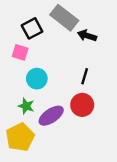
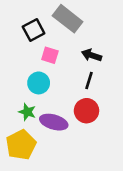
black arrow: (87, 36) -> (92, 55), moved
pink square: (20, 52) -> (50, 55), moved
purple ellipse: (51, 116) -> (54, 122), turned 50

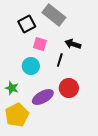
black line: (89, 80) -> (60, 60), moved
green star: (27, 112) -> (12, 88), moved
purple ellipse: (54, 122) -> (43, 97), turned -45

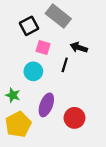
red circle: (69, 88) -> (74, 118), moved
purple ellipse: (43, 97) -> (46, 105), turned -40

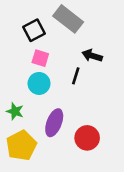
pink square: (43, 48) -> (40, 58), moved

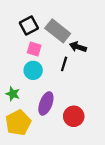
gray rectangle: (68, 19) -> (58, 31), moved

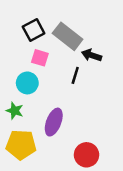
cyan circle: (33, 70) -> (27, 83), moved
red circle: (74, 116) -> (87, 155), moved
yellow pentagon: (18, 123) -> (21, 145), turned 30

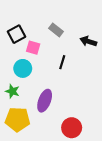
black square: (34, 30) -> (17, 34), moved
gray rectangle: (68, 36) -> (56, 30), size x0.6
black arrow: (92, 55) -> (88, 41), moved

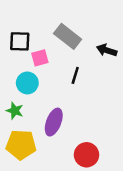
gray rectangle: (56, 30) -> (68, 36), size x1.5
black square: (17, 34) -> (20, 41), turned 30
pink square: (33, 48) -> (40, 58), turned -32

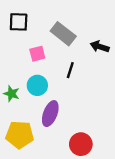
black square: (20, 41) -> (19, 22), moved
cyan circle: (27, 83) -> (37, 85), moved
green star: (15, 111) -> (11, 94), moved

